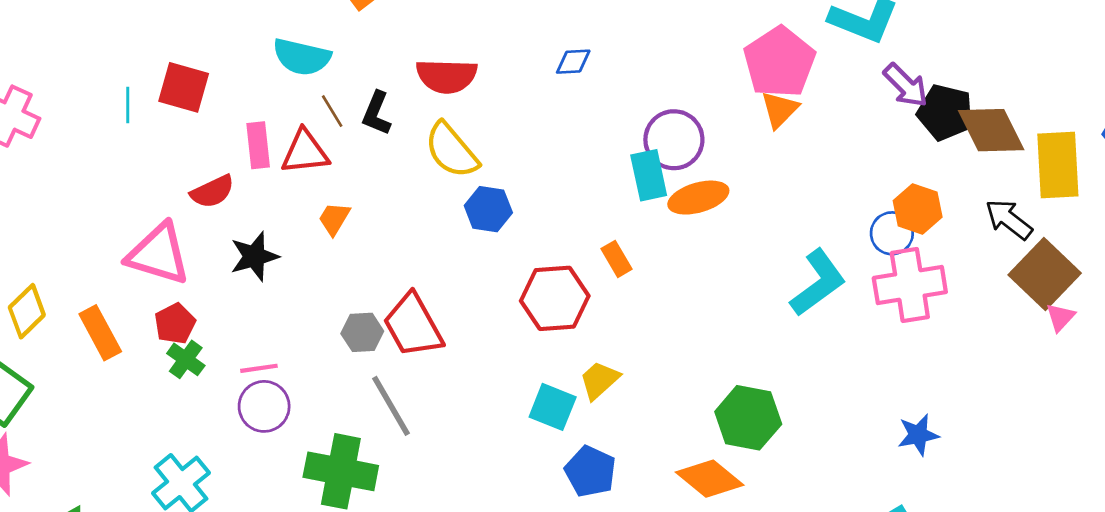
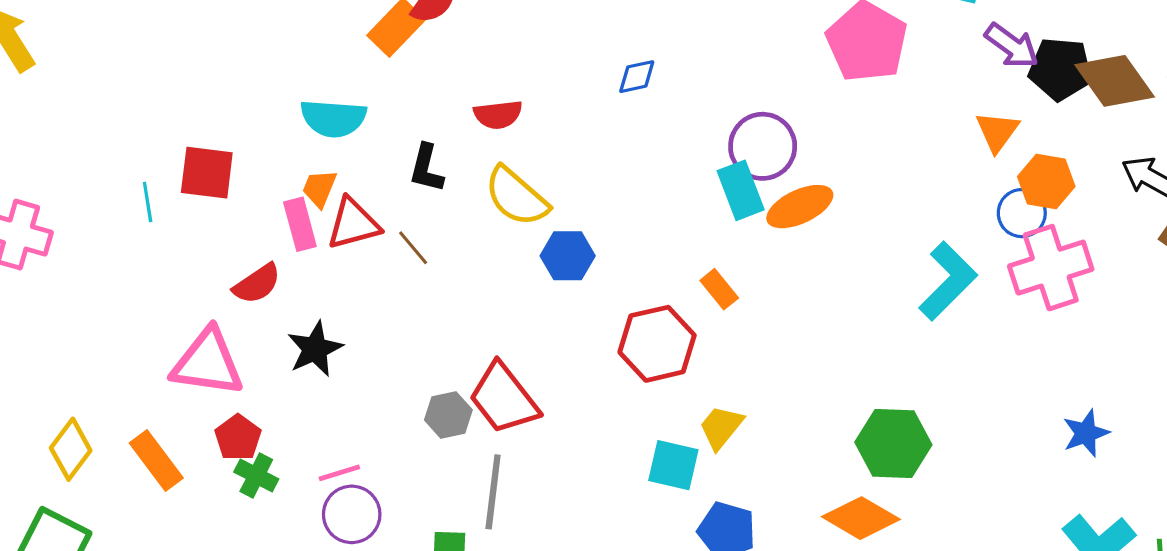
red semicircle: (447, 76) -> (498, 115), size x0.7
orange triangle: (780, 110) -> (997, 132), moved
brown line: (332, 111) -> (413, 248), moved
orange trapezoid: (334, 219) -> (319, 188), moved
gray line: (391, 406) -> (493, 492), turned 46

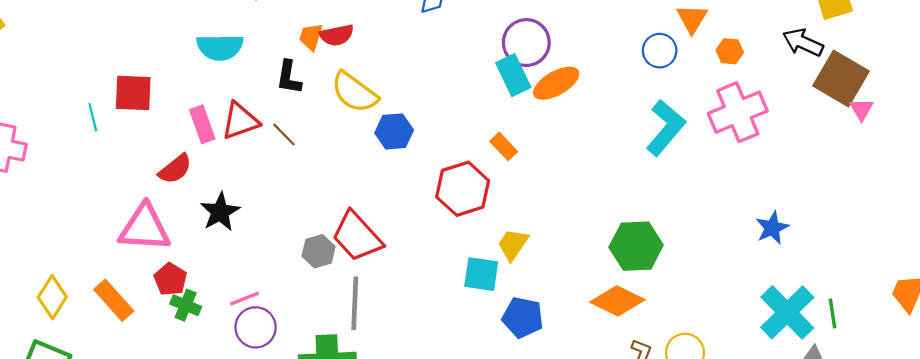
orange hexagon: (1046, 181) -> (730, 51), size x0.7
orange trapezoid: (319, 188) -> (311, 37), moved
blue circle: (1022, 213) -> (660, 51), moved

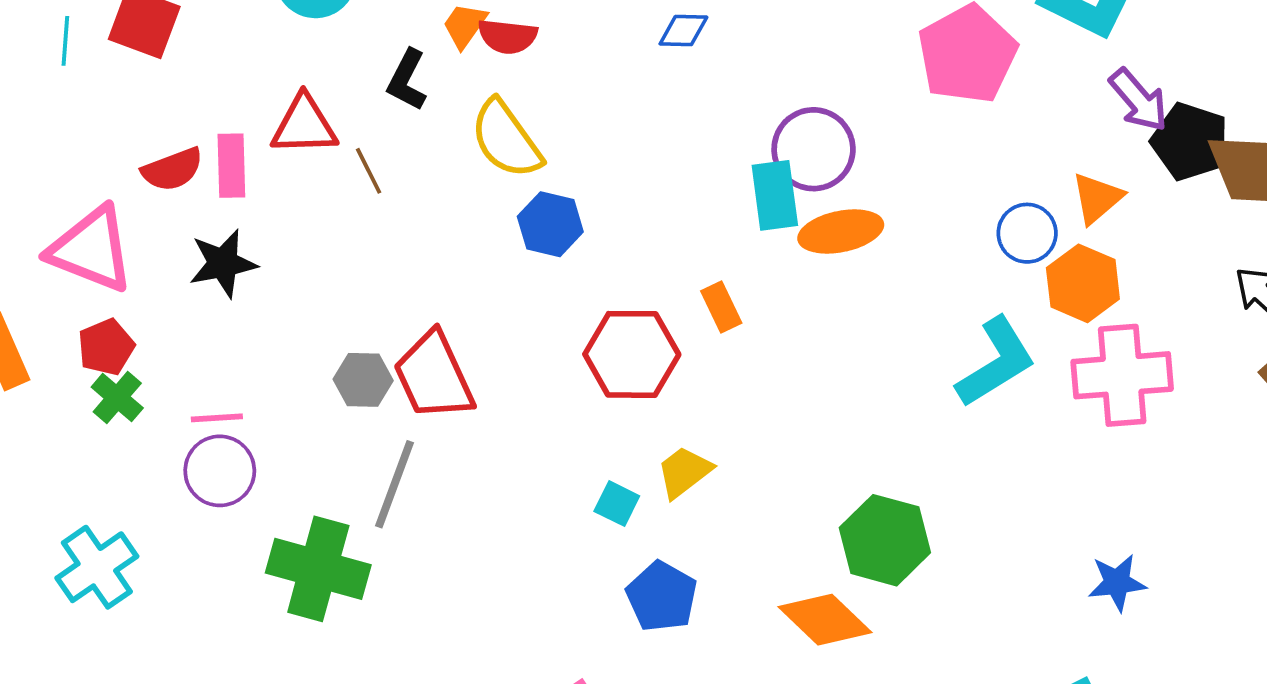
orange hexagon: (730, 51) -> (1083, 283), moved, size x1.6
pink rectangle: (202, 124) -> (231, 166), moved
cyan square: (481, 274) -> (617, 504), size x0.7

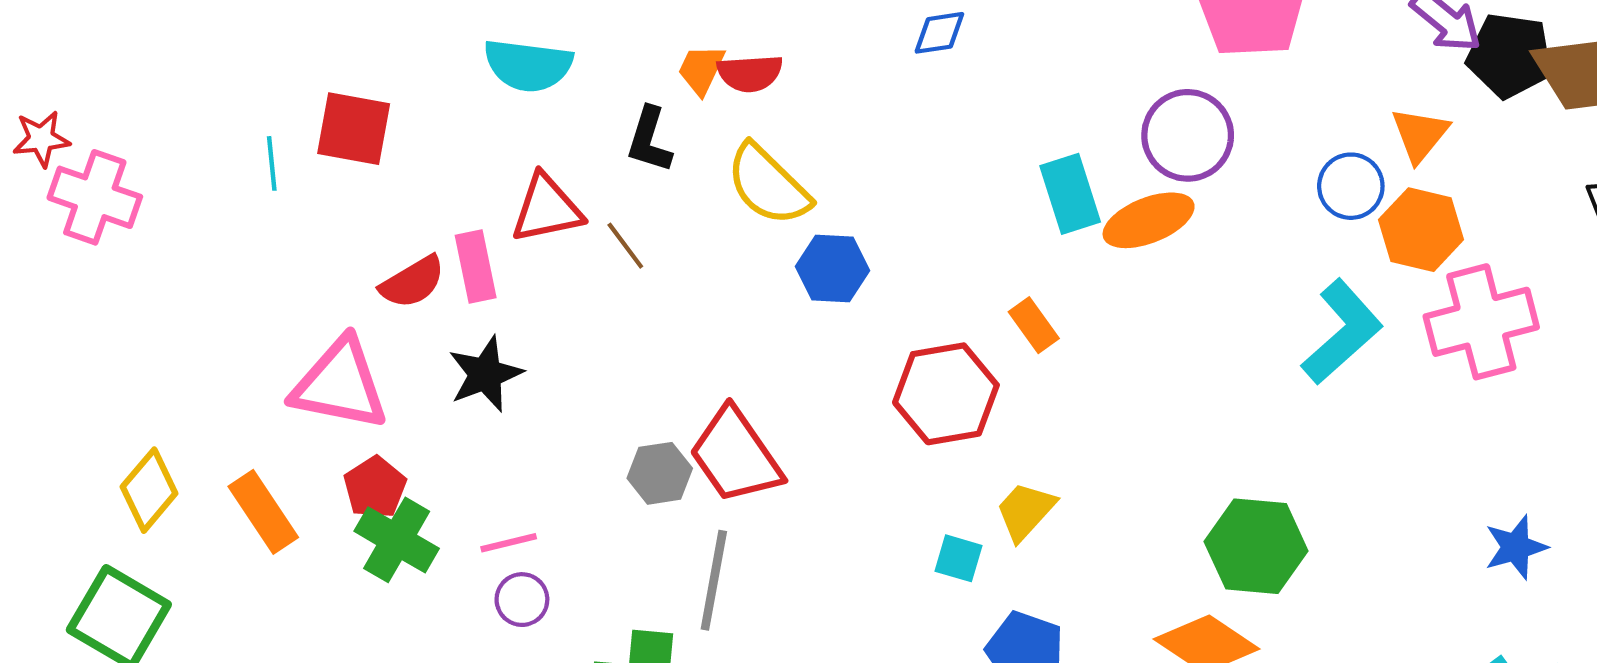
purple circle: (814, 149) -> (1188, 135), moved
green cross: (117, 398) -> (397, 540), size x1.4
purple circle: (220, 471) -> (522, 600), size x0.7

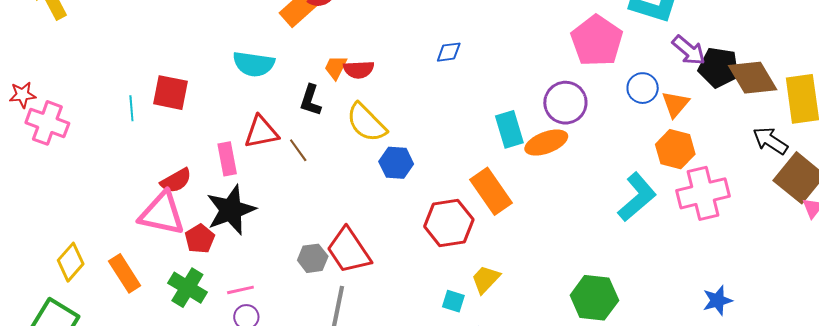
blue circle: (1351, 186) -> (643, 88), moved
red semicircle: (413, 282) -> (176, 181), moved
orange rectangle: (1034, 325) -> (491, 191), size x1.8
black star: (485, 374) -> (231, 210), size x1.4
red pentagon: (375, 487) -> (200, 239), moved

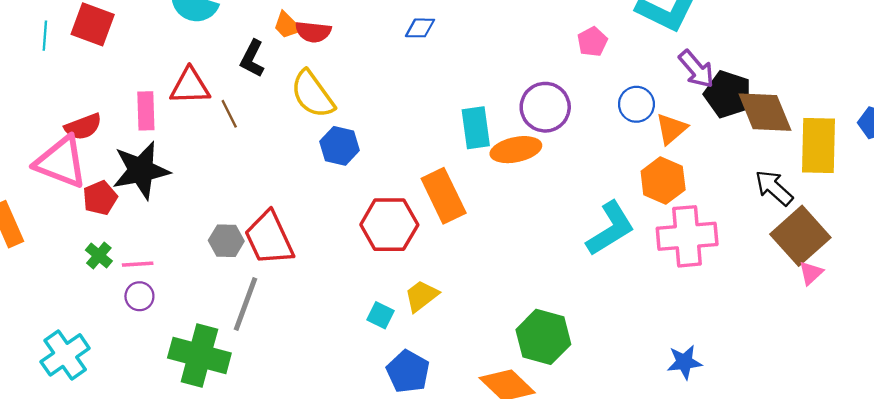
pink pentagon: (597, 41) -> (592, 42), size x0.5
orange trapezoid: (336, 67) -> (287, 25), turned -80
green cross: (187, 288) -> (99, 255), moved, size x0.6

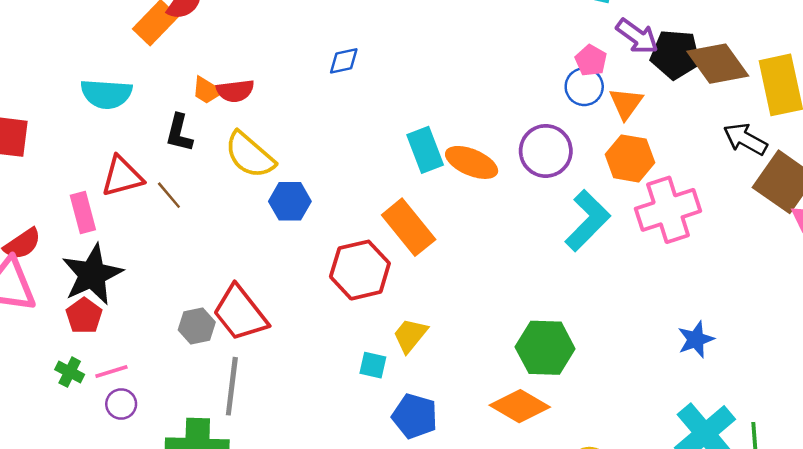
pink pentagon: (592, 42) -> (591, 60), moved
purple circle: (545, 107) -> (546, 151), moved
orange ellipse: (516, 150) -> (472, 162), turned 48
red pentagon: (100, 198) -> (84, 316), moved

